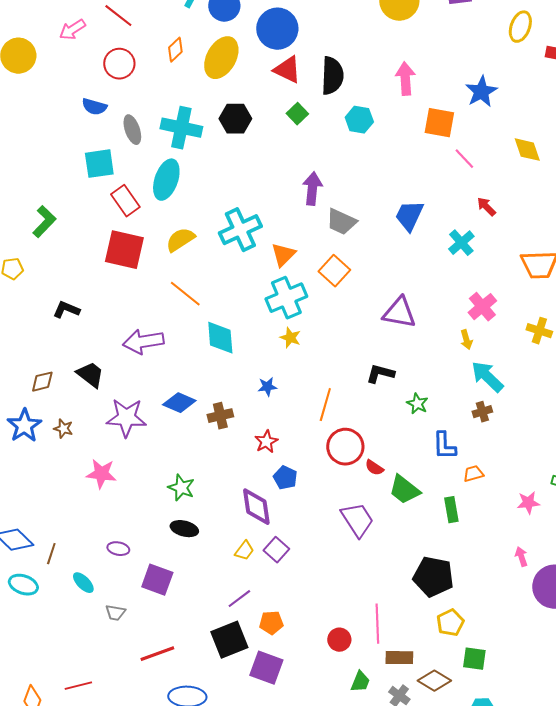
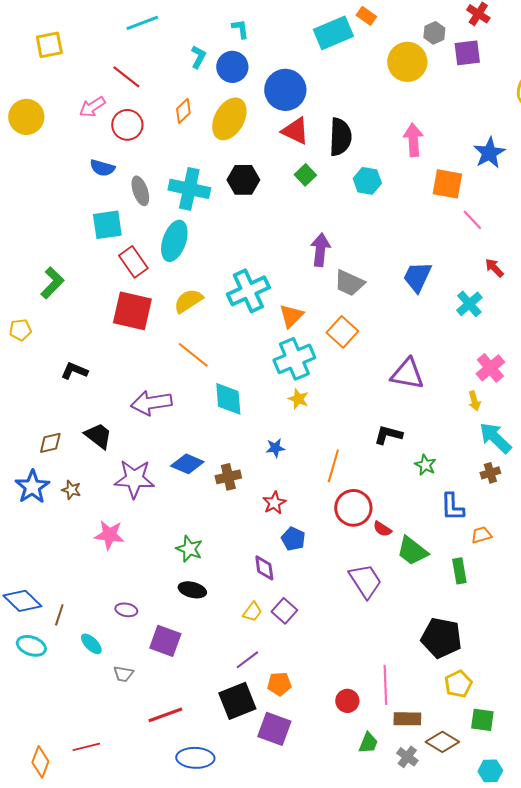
pink arrow: (72, 30) -> (92, 107), moved
purple diamond: (256, 507) -> (264, 568), size x0.7

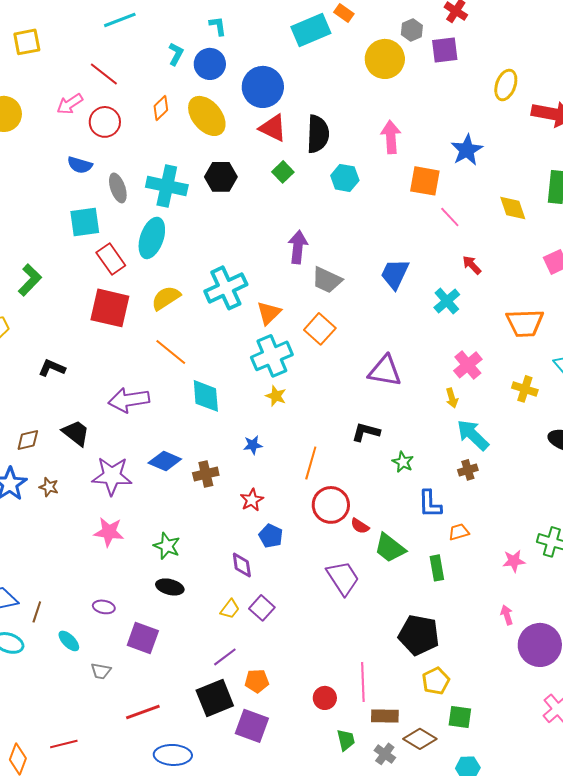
yellow ellipse: (229, 119) -> (207, 116), turned -69
pink star: (109, 535) -> (109, 532), moved
green trapezoid: (368, 743) -> (346, 740), turned -35

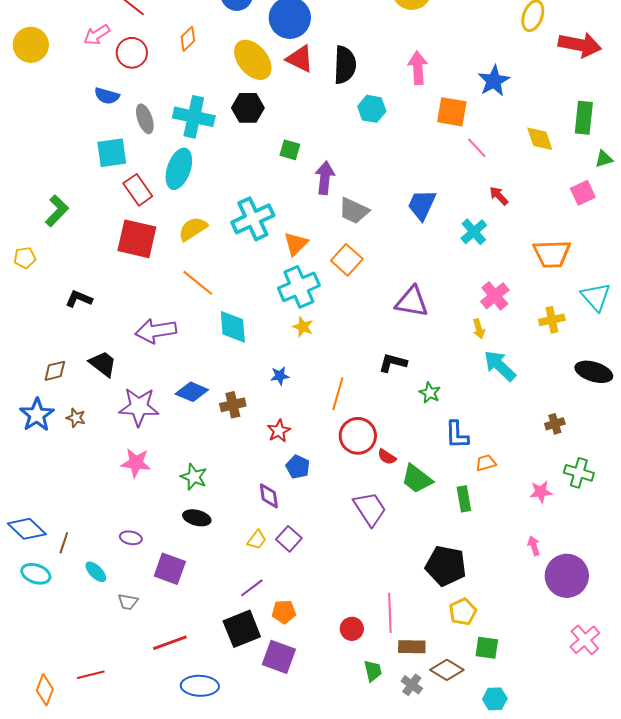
yellow ellipse: (207, 116) -> (253, 60), moved
green square: (283, 172) -> (290, 150), moved, turned -30
yellow cross: (525, 389) -> (552, 320), turned -30
brown cross: (468, 470) -> (555, 424), moved

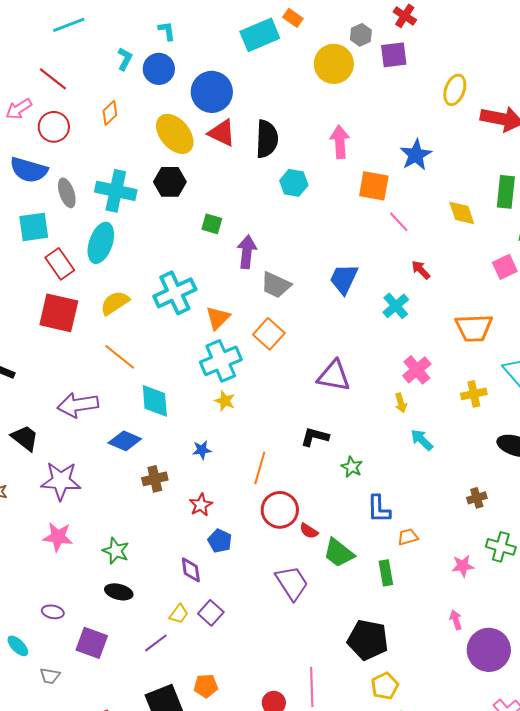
blue semicircle: (107, 96) -> (29, 170), size x1.5
cyan arrow: (500, 366) -> (422, 440), size x0.7
blue diamond: (192, 392) -> (125, 441), moved
purple line: (252, 588) -> (156, 643), moved

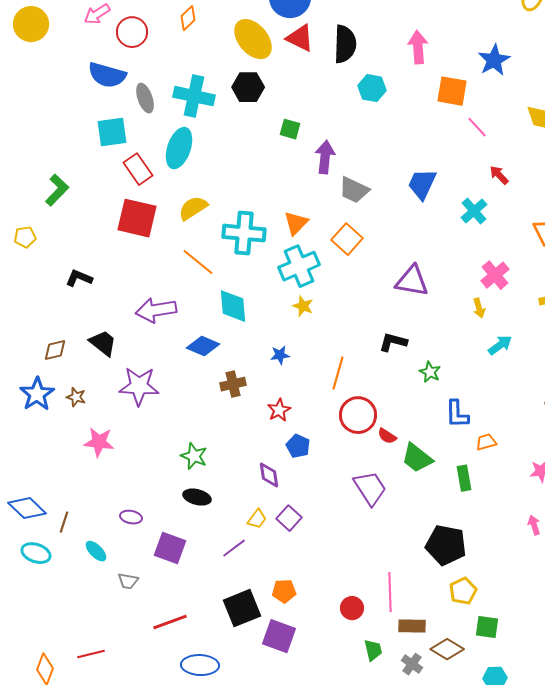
cyan cross: (175, 293) -> (244, 233), moved, turned 30
cyan arrow: (422, 440) -> (500, 345), turned 100
pink star: (58, 537) -> (99, 442), moved

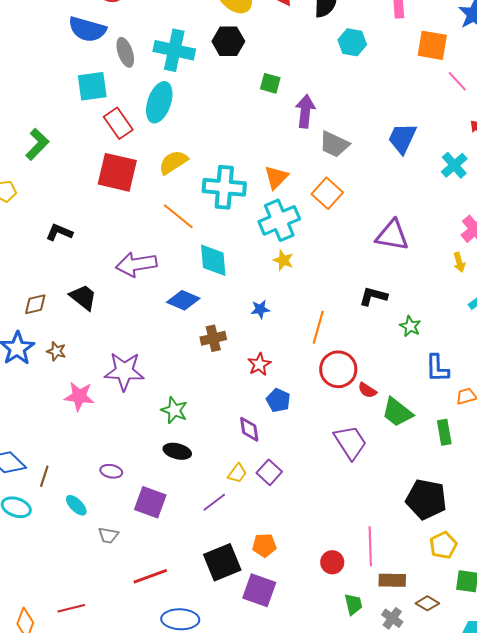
purple star: (139, 386) -> (124, 371), moved
brown diamond: (447, 649) -> (427, 603), size x0.7

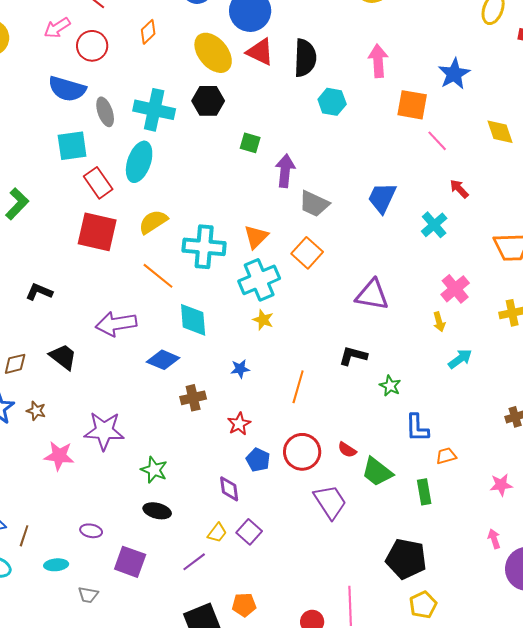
red circle: (338, 369) -> (302, 452), moved
cyan ellipse: (76, 505) -> (56, 565), turned -50

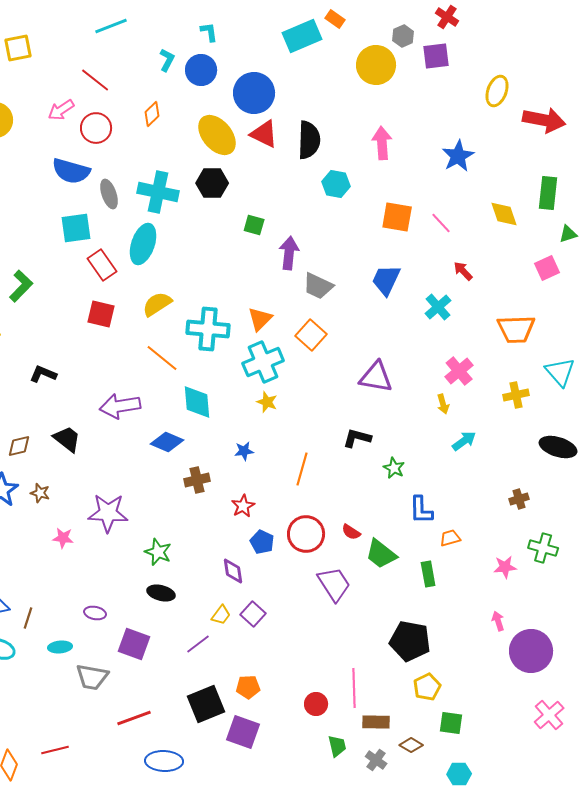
orange square: (412, 105) -> (397, 217), moved
red square: (97, 232) -> (101, 314), size x0.7
pink star: (59, 456) -> (63, 538), size x0.7
gray trapezoid: (88, 595) -> (92, 677), size x1.6

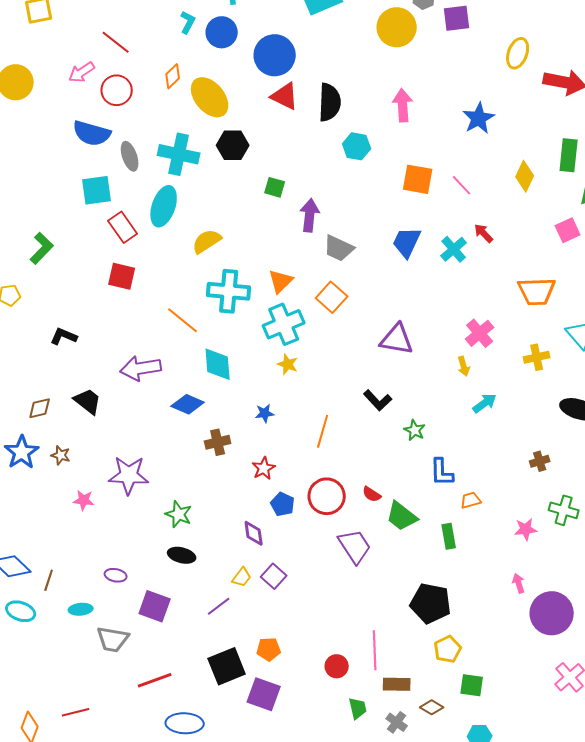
yellow ellipse: (217, 135) -> (210, 97), moved
yellow diamond: (504, 214) -> (525, 176), turned 44
yellow semicircle: (157, 304) -> (207, 241), moved
cyan cross: (438, 307) -> (454, 249), moved
black L-shape: (357, 438) -> (378, 400), turned -148

